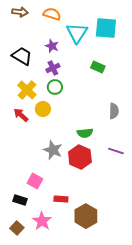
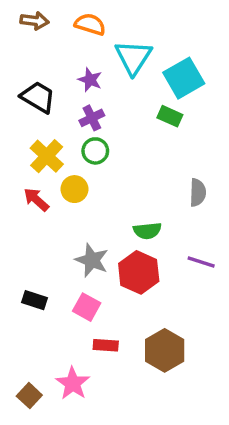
cyan square: (106, 28) -> (184, 78), moved, turned -35
pink square: (35, 181) -> (87, 307), moved
black rectangle: (20, 200) -> (35, 300), moved
brown hexagon: (86, 216) -> (165, 350), moved

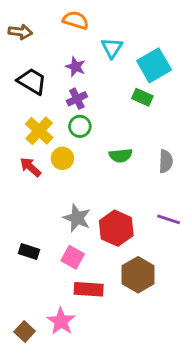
brown arrow: (35, 21) -> (20, 32), moved
cyan triangle: (133, 57) -> (112, 48), size x0.7
green semicircle: (147, 231) -> (121, 155), moved
red rectangle: (106, 345) -> (89, 289), size x1.4
brown hexagon: (165, 350) -> (138, 275), moved

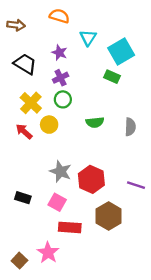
purple line: (169, 219) -> (136, 185), moved

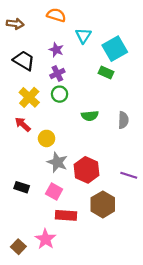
yellow circle: (49, 125) -> (47, 138), moved

